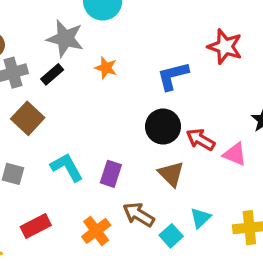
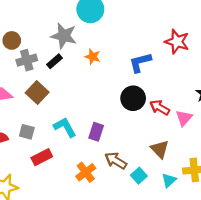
pink triangle: (235, 154) -> (184, 118), turned 48
brown triangle: (171, 174) -> (160, 149), moved
cyan triangle: (201, 218) -> (169, 180), moved
red rectangle: (36, 226) -> (42, 157), moved

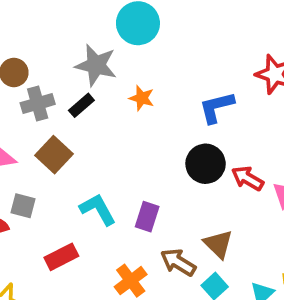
gray square: (27, 132) -> (23, 206), moved
brown triangle: (160, 149) -> (218, 244), moved

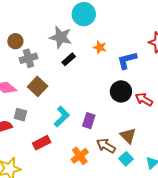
orange star: (142, 98) -> (100, 47), moved
black rectangle: (81, 105) -> (69, 59), moved
cyan L-shape: (98, 209) -> (62, 117), turned 75

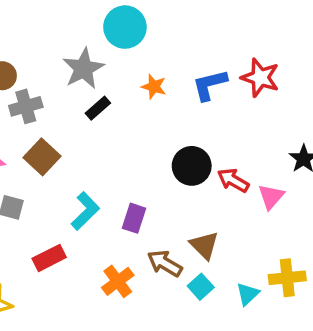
gray star: (61, 37) -> (83, 69), turned 30
blue L-shape: (127, 60) -> (210, 85), moved

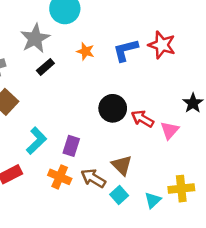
orange cross: (118, 281) -> (60, 177), moved, turned -30

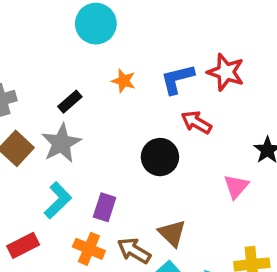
gray star: (35, 38) -> (61, 143), moved
red arrow: (142, 119) -> (196, 122), moved

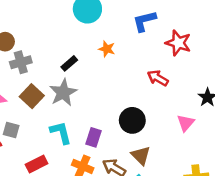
blue L-shape: (177, 79) -> (144, 21), moved
black circle: (160, 157) -> (132, 120), moved
cyan L-shape: (58, 200) -> (61, 133), turned -60

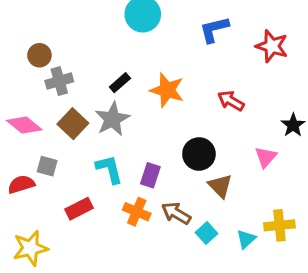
red star: (178, 43) -> (272, 46), moved
orange star: (107, 49) -> (167, 90), moved, size x1.6
brown triangle: (141, 156) -> (220, 186), moved

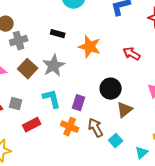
black rectangle: (120, 83) -> (58, 34), moved, turned 56
gray square: (47, 166) -> (16, 104), moved
brown triangle: (220, 186) -> (125, 110), turned 36
brown arrow: (176, 213) -> (96, 128), turned 30
cyan triangle: (246, 239) -> (142, 153), moved

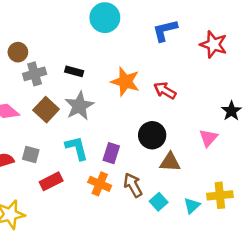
black rectangle: (58, 34) -> (74, 71), moved
red arrow: (132, 54) -> (165, 90), moved
brown triangle: (125, 110) -> (170, 162), turned 42
cyan triangle: (142, 153) -> (192, 206), moved

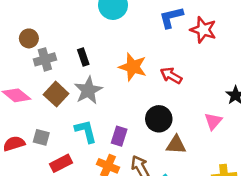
red star: (214, 44) -> (203, 30), moved
black rectangle: (74, 71) -> (83, 57), turned 56

